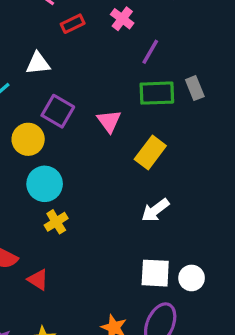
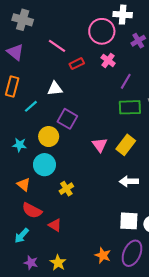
pink triangle: (109, 121) -> (100, 145), moved
cyan circle: (45, 184) -> (44, 165), moved
white arrow: (155, 210) -> (129, 181), turned 36

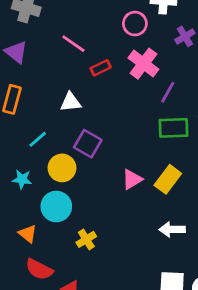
pink circle: (102, 31) -> (135, 24), size x0.7
pink cross: (108, 60) -> (143, 64), size x1.5
cyan line: (31, 106) -> (38, 139), moved
pink triangle: (100, 145) -> (132, 179), turned 35

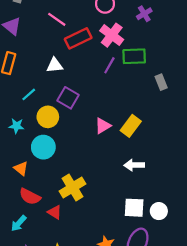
red rectangle: (101, 68) -> (78, 38), size x1.6
purple line: (168, 92) -> (109, 65), moved
green rectangle: (173, 128) -> (134, 56), moved
yellow cross: (86, 239) -> (72, 187), moved, size x1.6

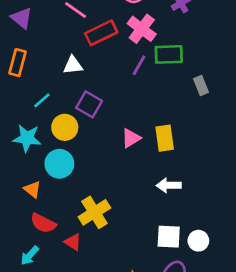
cyan star: (16, 126) -> (27, 138), size x1.5
yellow rectangle: (131, 126) -> (165, 138), turned -45

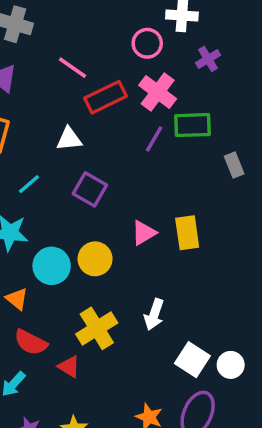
yellow circle: (65, 127) -> (95, 259), moved
white arrow: (169, 185) -> (154, 314), moved, turned -70
white square: (169, 237) -> (192, 360), turned 30

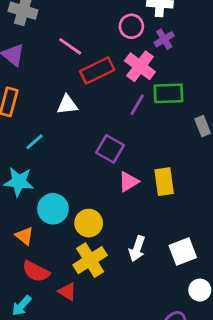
purple cross: (208, 59) -> (164, 39), moved
purple square: (90, 189) -> (110, 149), moved
yellow circle: (95, 259) -> (89, 223), moved
white square: (192, 360) -> (183, 252), moved, turned 36

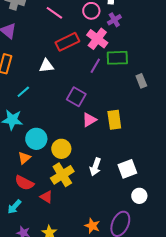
pink line: (70, 46) -> (54, 13), moved
orange triangle: (24, 236) -> (24, 158), moved, turned 40

